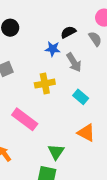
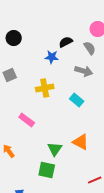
gray arrow: (74, 62) -> (84, 71), moved, turned -42
pink rectangle: (25, 119) -> (27, 120), size x0.7
orange triangle: (86, 133) -> (81, 142), moved

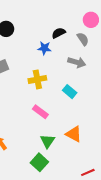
pink rectangle: (27, 120) -> (40, 112), moved
green square: (47, 170) -> (39, 162), turned 30

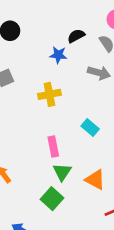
cyan rectangle: (70, 92) -> (90, 127), moved
pink rectangle: (40, 112) -> (53, 147), moved, turned 42
orange triangle: (74, 134) -> (95, 180), moved

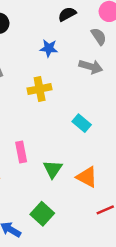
black semicircle: (76, 36) -> (67, 14), moved
pink rectangle: (53, 147) -> (21, 152), moved
green square: (52, 199) -> (42, 214), moved

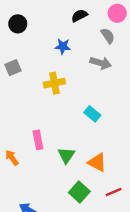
green square: (42, 214) -> (79, 192), moved

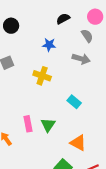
yellow cross: (54, 83) -> (42, 76), turned 30
green triangle: (66, 155) -> (48, 125), moved

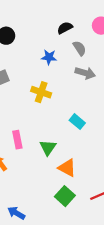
gray semicircle: (87, 36) -> (80, 48), moved
pink rectangle: (28, 124) -> (17, 140), moved
orange triangle: (78, 143) -> (67, 168), moved

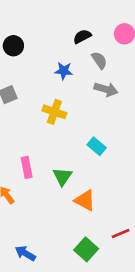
green square: (65, 196) -> (86, 249), moved

